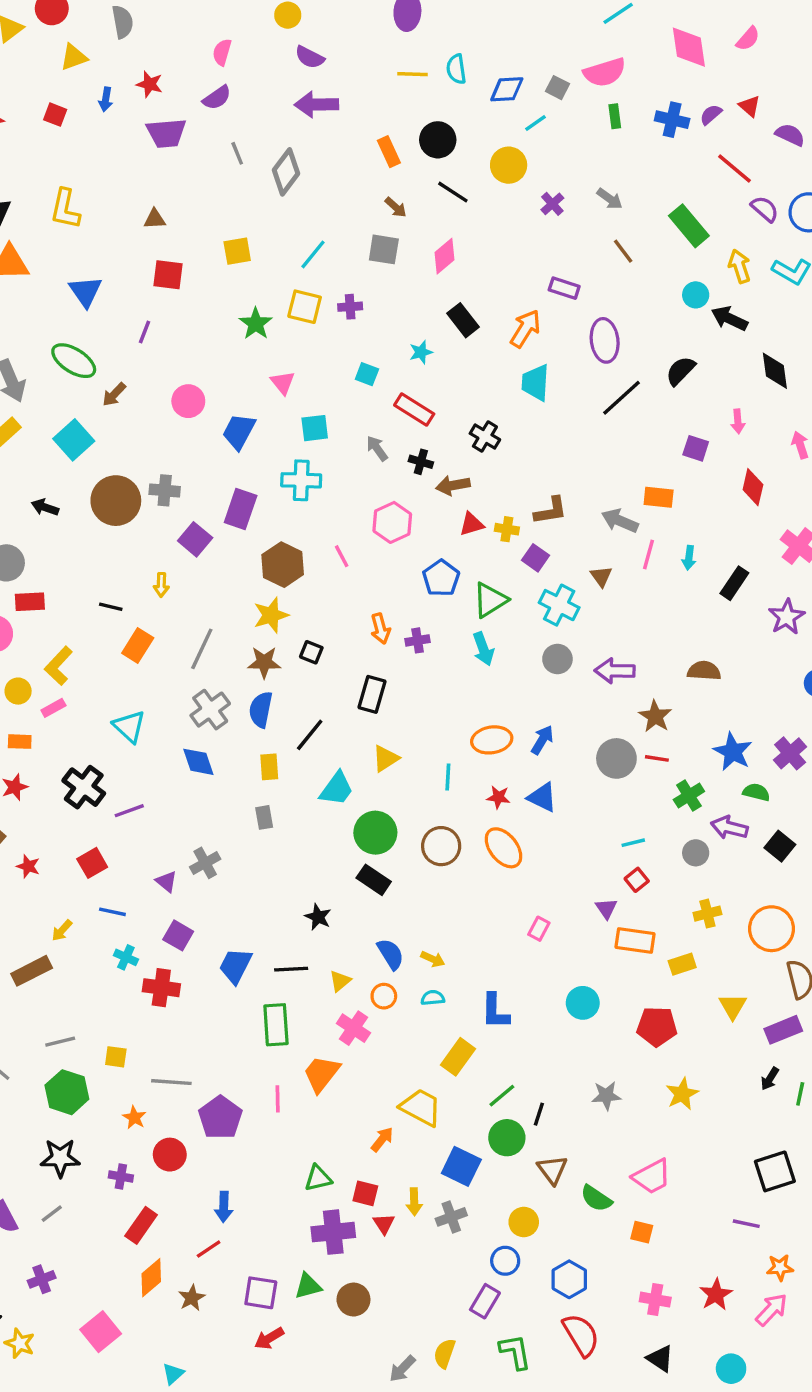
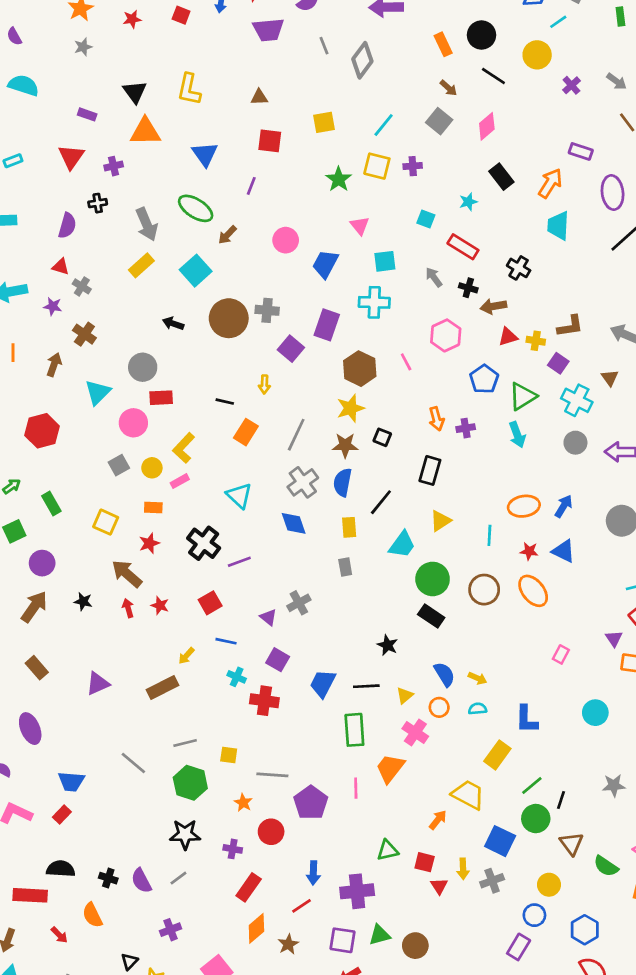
gray square: (384, 249) -> (439, 121), turned 30
purple cross: (333, 1232) -> (357, 891), moved

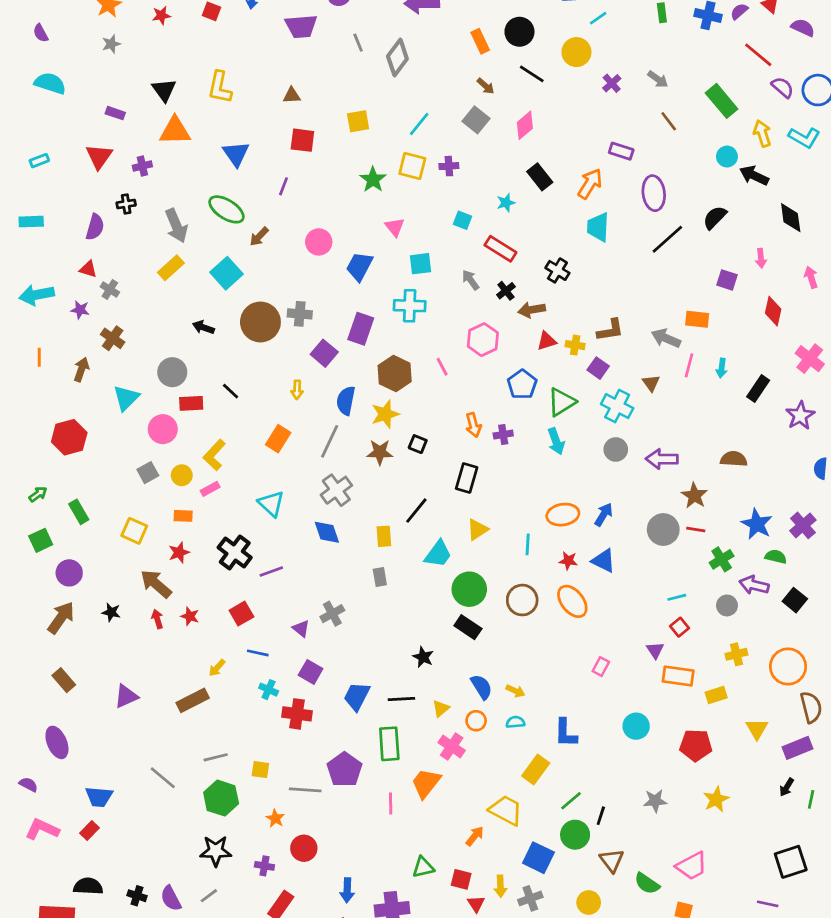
black cross: (468, 288) -> (506, 291), turned 36
black line: (225, 402) -> (231, 391), moved, turned 30
blue semicircle: (343, 482) -> (346, 401), moved
purple pentagon: (311, 803) -> (344, 770), moved

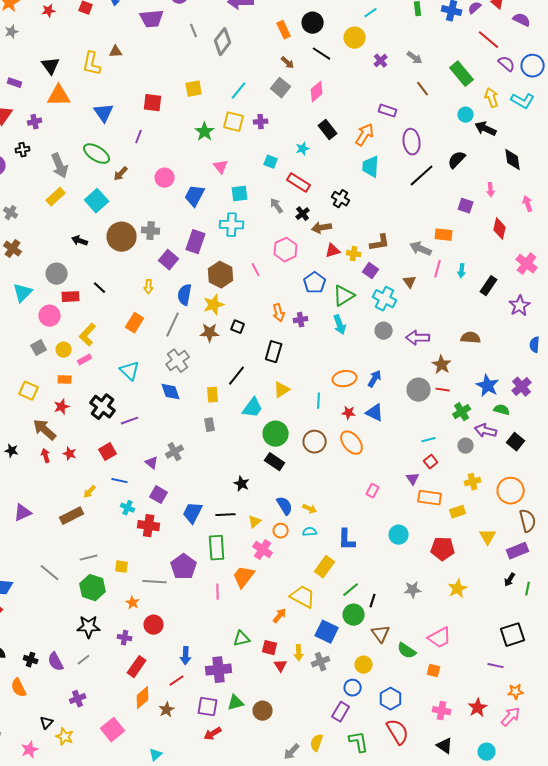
brown triangle: (292, 95) -> (116, 52), moved

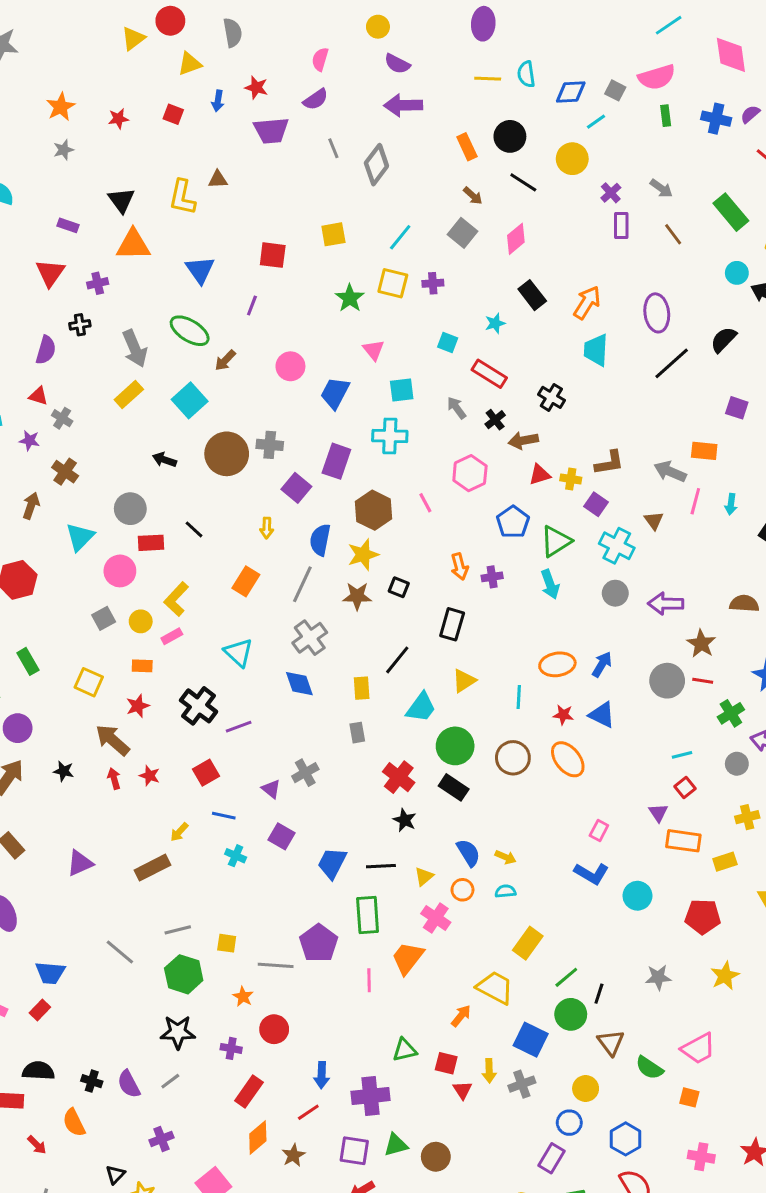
purple rectangle: (388, 111) -> (621, 225), moved, turned 72
red cross: (149, 526) -> (399, 777), moved, turned 30
blue L-shape: (347, 540) -> (592, 873), moved, turned -60

